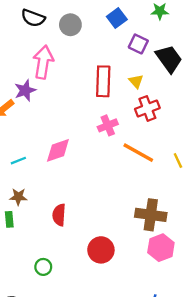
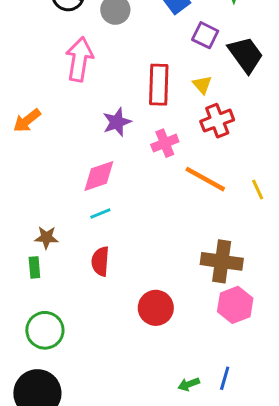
purple star: (25, 90) -> (117, 122), moved
cyan line: (18, 161) -> (100, 213), moved
green circle: (43, 267) -> (45, 330), moved, size x1.6

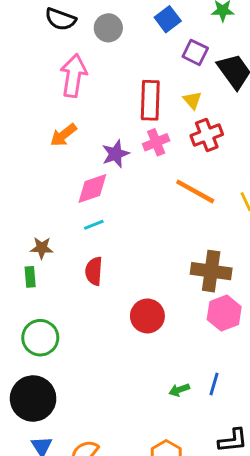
orange arrow: (27, 121) -> (63, 135), moved
purple star: (117, 122) -> (116, 154), moved
pink cross: (165, 143) -> (156, 142), moved

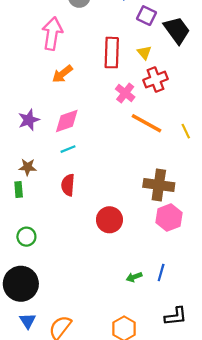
orange arrow: (63, 135) -> (62, 74), moved
pink cross: (156, 142) -> (125, 93), moved, turned -30
purple star: (116, 154) -> (29, 120), moved
green circle: (40, 338) -> (26, 237), size x0.7

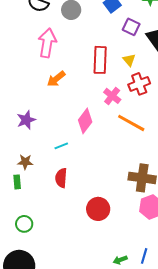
pink diamond: (67, 121) -> (85, 121), moved, turned -35

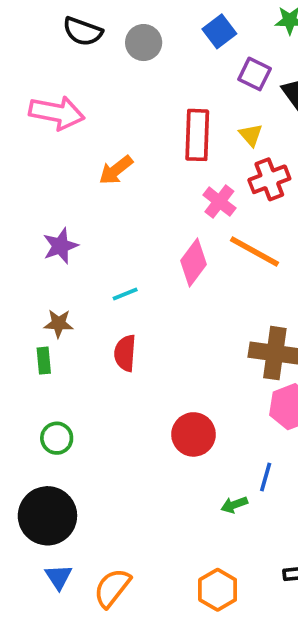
pink arrow: (47, 43) -> (57, 113), moved, turned 92
pink diamond: (85, 121) -> (194, 263), moved
red circle: (98, 209) -> (194, 434), moved
blue line: (144, 256) -> (266, 477), moved

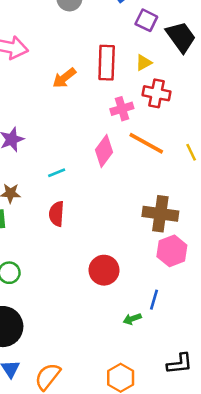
yellow triangle: (251, 135) -> (144, 63), turned 42
orange arrow: (116, 170) -> (64, 78), moved
red cross: (269, 179) -> (157, 93), turned 32
pink cross: (219, 202) -> (122, 109), turned 35

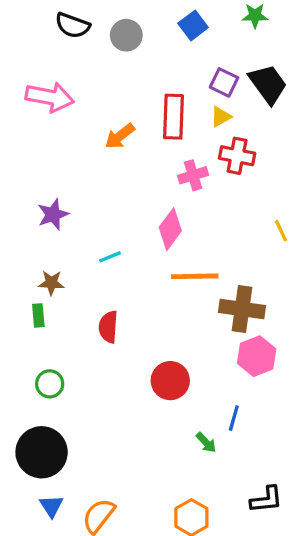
purple square: (146, 20) -> (224, 82), moved
orange line: (146, 143) -> (195, 276), moved, turned -30
red semicircle: (57, 214) -> (108, 327), moved
green arrow: (132, 319) -> (206, 443), turned -114

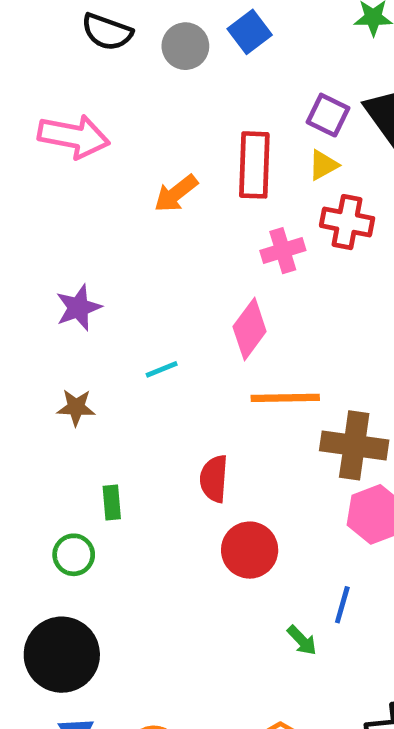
blue square: (193, 25) -> (250, 32), moved
green rectangle: (38, 315) -> (112, 502), moved
red semicircle: (108, 327) -> (214, 479), moved

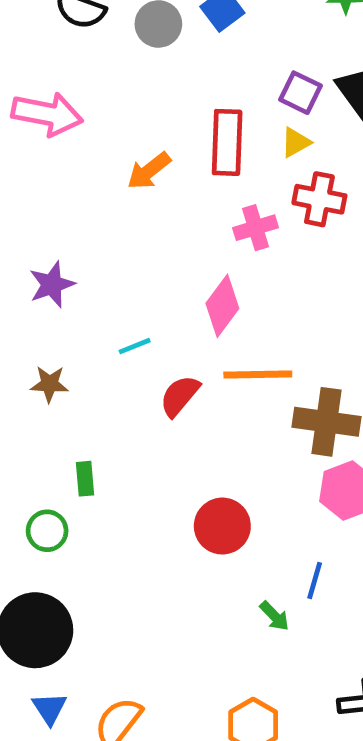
red semicircle: (214, 479) -> (180, 396), moved, turned 36

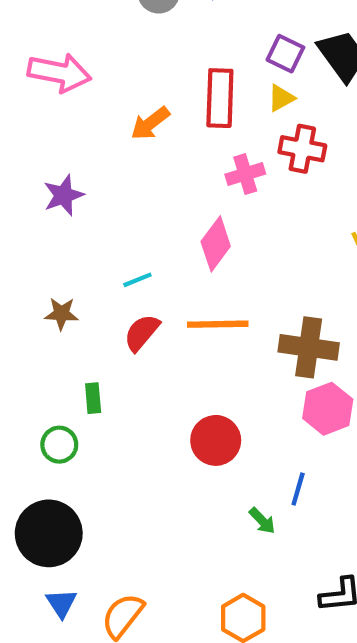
purple star: (52, 284) -> (64, 195), moved
orange line: (258, 374) -> (218, 324), moved
red semicircle: (180, 396) -> (142, 333), moved

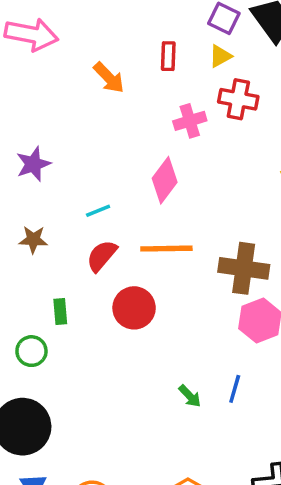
red rectangle: (220, 98) -> (168, 56), size x0.6
orange arrow: (150, 123) -> (109, 78), turned -96
purple star: (64, 195) -> (33, 164), moved
red circle: (216, 440) -> (134, 308), moved
green arrow: (262, 521) -> (190, 396), moved

